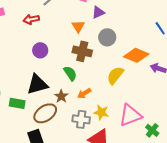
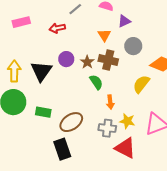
black triangle: (37, 84) -> (41, 71), moved, turned -40
orange arrow: (84, 93) -> (110, 102), turned -64
brown star: (61, 96) -> (87, 62), moved

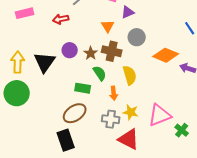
yellow semicircle: (141, 84) -> (130, 75), moved, turned 126
green rectangle: (43, 112) -> (83, 88), moved

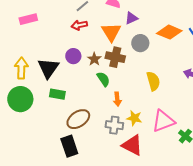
red arrow: (61, 19) -> (79, 25), moved
orange triangle: (108, 26) -> (111, 32), size x1.5
orange diamond: (166, 55) -> (169, 32), moved
yellow semicircle: (130, 75) -> (153, 81), moved
green rectangle: (83, 88) -> (57, 94), moved

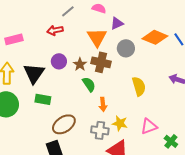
pink rectangle: (28, 19) -> (14, 39), moved
red arrow: (79, 25) -> (55, 30), moved
pink triangle: (163, 121) -> (149, 126), size x0.7

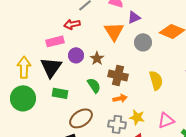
pink rectangle: (14, 39) -> (55, 41), moved
brown cross: (101, 62) -> (118, 75), moved
green semicircle: (89, 84) -> (94, 85), moved
orange arrow: (103, 104) -> (120, 98), turned -96

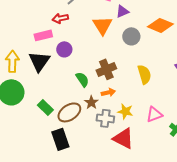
brown star: (97, 58) -> (91, 102), moved
brown cross: (118, 75) -> (106, 69), turned -36
green rectangle: (60, 93) -> (45, 107), moved, turned 35

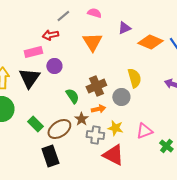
purple triangle: (122, 11) -> (124, 28), moved
gray circle: (131, 36) -> (121, 97), moved
yellow semicircle: (144, 74) -> (134, 78), moved

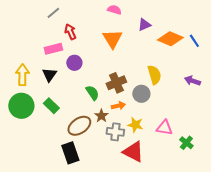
gray line: (63, 16) -> (53, 13), moved
red arrow: (50, 35) -> (70, 32), turned 77
black triangle: (29, 78) -> (49, 75), size x0.7
green rectangle: (35, 124) -> (51, 106), moved
pink triangle: (144, 131) -> (164, 128), turned 30

